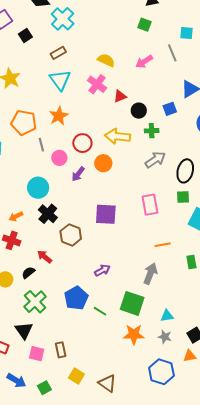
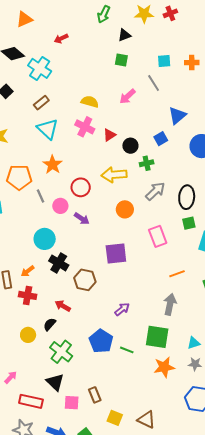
orange circle: (103, 163) -> (125, 209), moved
purple arrow: (78, 174) -> (82, 219), turned -84

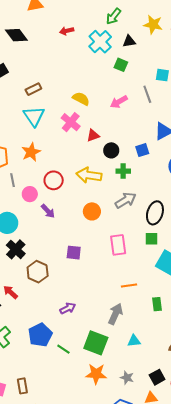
cyan cross: (40, 68) -> (100, 42), moved
purple square: (116, 253) -> (74, 253), size x0.7
cyan triangle: (194, 343) -> (134, 341), moved

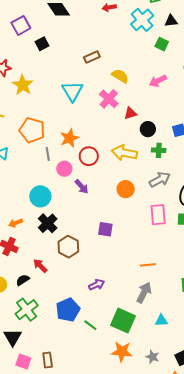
brown rectangle: (33, 89) -> (92, 57), moved
orange star: (31, 152) -> (70, 138), moved
pink rectangle: (118, 245) -> (158, 215), moved
orange line: (129, 286) -> (148, 265), moved

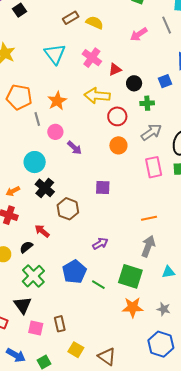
yellow semicircle: (120, 76) -> (95, 23), moved
yellow arrow: (124, 153) -> (97, 96), moved
red circle: (89, 156) -> (117, 116), moved

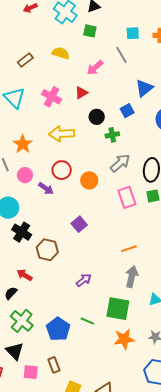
yellow semicircle: (95, 23) -> (61, 53), moved
red triangle: (115, 69) -> (81, 93), moved
red circle: (117, 116) -> (62, 170), moved
purple square: (103, 188) -> (79, 224), turned -35
blue pentagon: (74, 272) -> (58, 329), moved

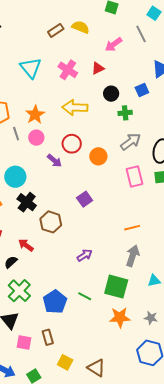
cyan square: (133, 33) -> (154, 13), turned 32
brown rectangle: (25, 60) -> (56, 30), moved
pink circle: (25, 175) -> (36, 138), moved

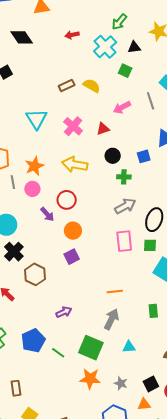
orange circle: (98, 156) -> (73, 231), moved
blue pentagon: (55, 302) -> (33, 341), moved

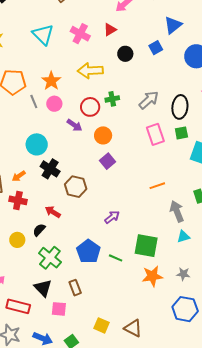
green cross: (124, 177) -> (112, 99), moved
gray arrow: (111, 319) -> (177, 211), moved, turned -35
brown rectangle: (16, 388) -> (75, 288), moved

